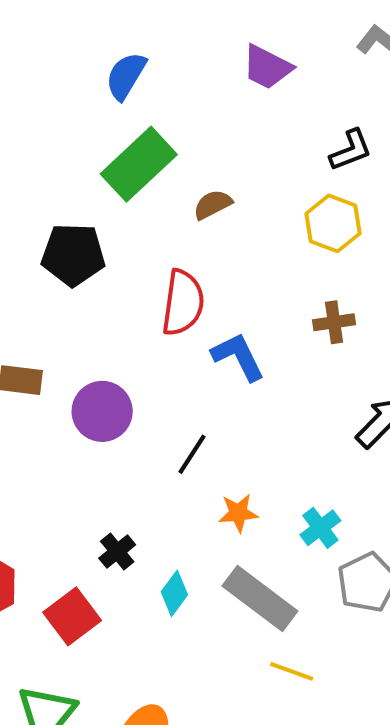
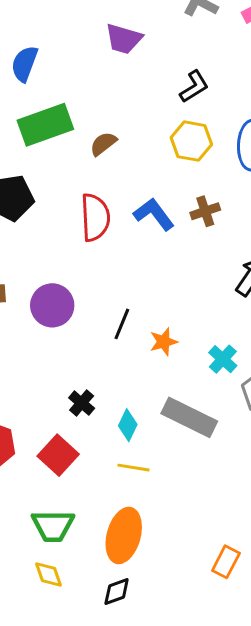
green rectangle: (139, 164) -> (45, 125), turned 34
blue L-shape: (238, 357) -> (154, 214), moved
orange star: (238, 513) -> (164, 342), moved
yellow line: (292, 671) -> (133, 468), moved

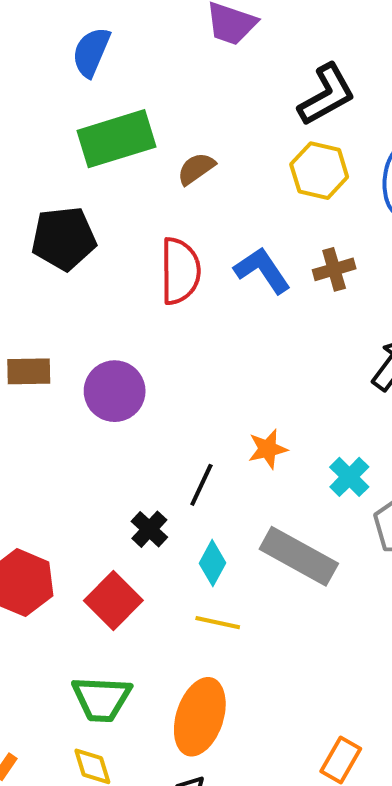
black L-shape: (194, 87) -> (327, 95), size x1.4
black line: (122, 324) -> (201, 485), moved

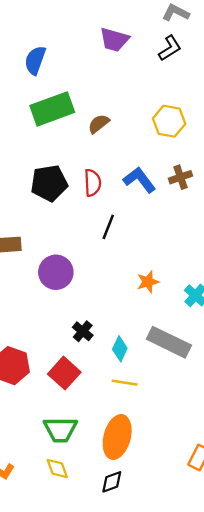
black L-shape: (327, 95) -> (170, 48), moved, size x0.7
black pentagon: (64, 238) -> (49, 183), moved
red semicircle: (180, 271) -> (93, 183), size x0.7
purple circle: (115, 391) -> (56, 272), moved
black line: (201, 485) -> (108, 227), moved

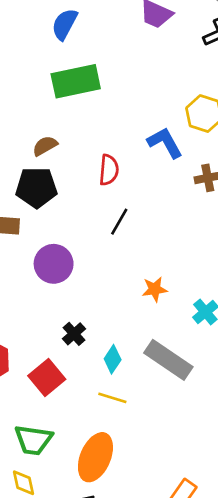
brown semicircle: (99, 124) -> (45, 146), moved
blue L-shape: (139, 180) -> (165, 143), moved
black pentagon: (49, 183) -> (36, 187), moved

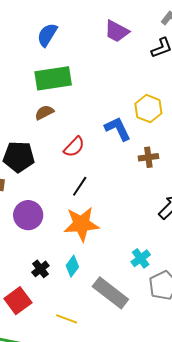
brown semicircle: (45, 146) -> (44, 112), moved
red semicircle: (109, 170) -> (74, 147), turned 35
orange star: (155, 289) -> (81, 224), moved, size x1.8
cyan diamond: (113, 359) -> (72, 266), moved

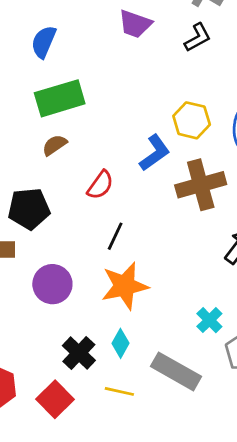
blue L-shape: (118, 129) -> (155, 153), turned 88
brown cross: (148, 157) -> (201, 185), size x1.8
black cross: (40, 269) -> (79, 353), size x1.4
yellow line: (67, 319) -> (119, 391), moved

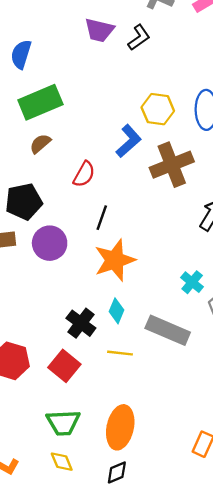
black L-shape: (198, 38) -> (139, 38), moved
purple circle: (52, 284) -> (50, 243), moved

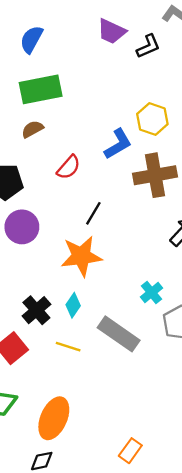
black line: (102, 218) -> (93, 213), moved

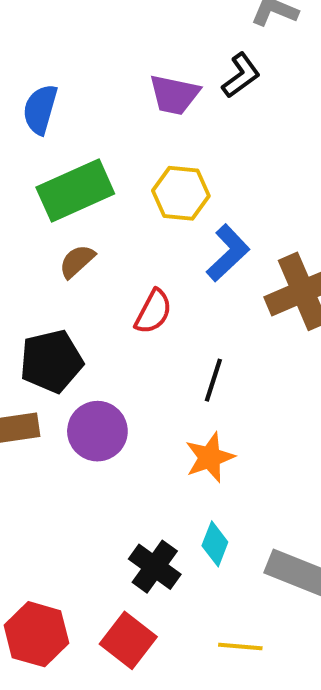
purple trapezoid: (112, 31) -> (174, 95), moved
yellow hexagon: (152, 119) -> (181, 193), moved
orange star: (81, 256) -> (210, 457), size x0.7
yellow line: (68, 347) -> (240, 646), moved

